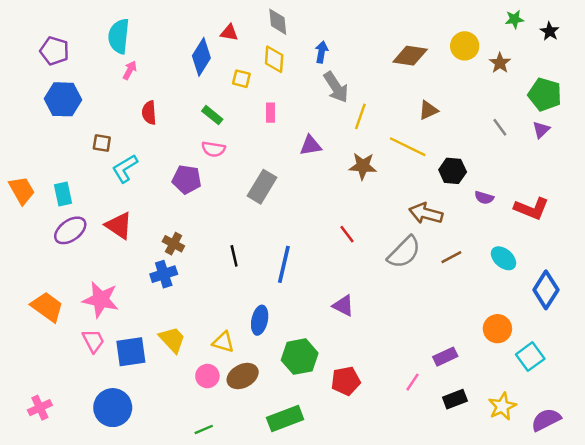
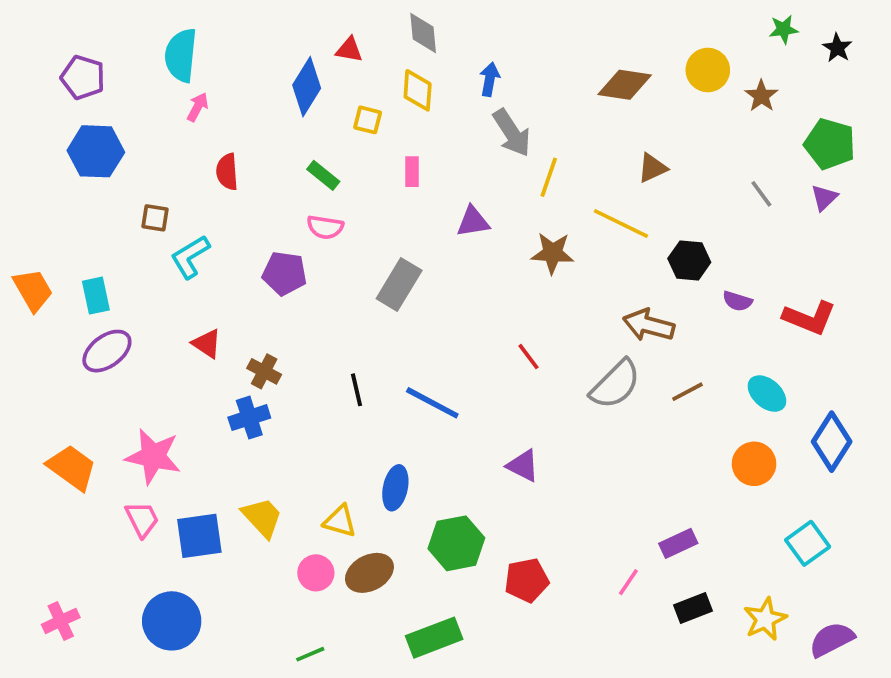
red triangle: (119, 226) -> (207, 344), moved, size x0.7
blue line: (284, 264) -> (432, 403), turned -75
orange circle: (497, 329) -> (754, 464), moved

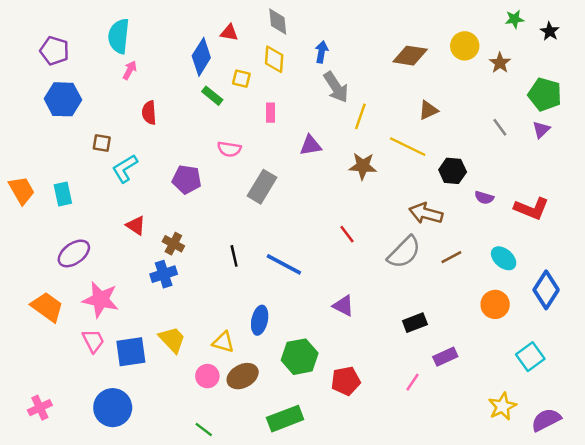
green rectangle: (323, 175) -> (212, 96), moved
pink semicircle: (325, 227) -> (229, 149), moved
purple ellipse: (107, 351) -> (74, 253), moved
black rectangle: (693, 608) -> (415, 323), moved
green line: (310, 654) -> (204, 429), turned 60

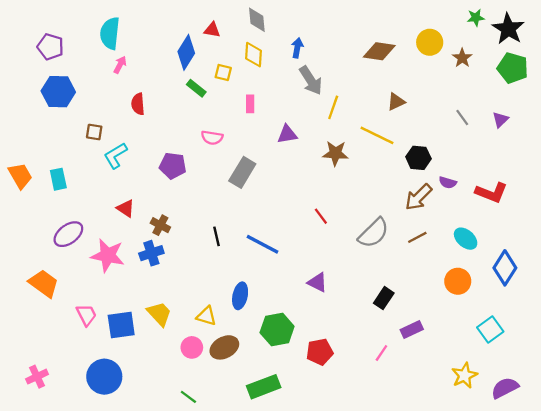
black star: (550, 31) -> (508, 29), size x1.8
green pentagon: (545, 94) -> (513, 68), moved
brown arrow: (426, 213) -> (418, 197), moved, turned -60
pink star: (101, 300) -> (108, 255), moved
black rectangle: (415, 323) -> (384, 298), turned -35

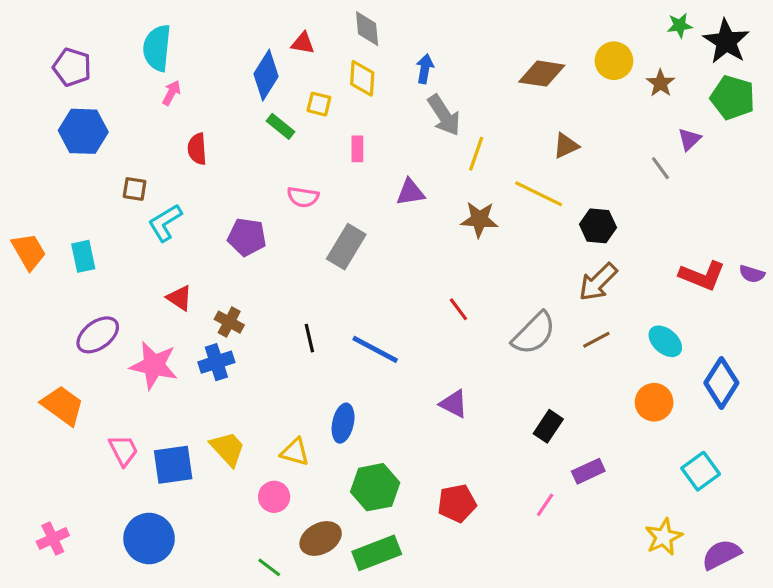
purple triangle: (500, 120) -> (689, 139), moved
purple semicircle: (448, 182) -> (752, 274), moved
green hexagon: (277, 329) -> (375, 487), moved
brown ellipse: (224, 347) -> (321, 539), moved

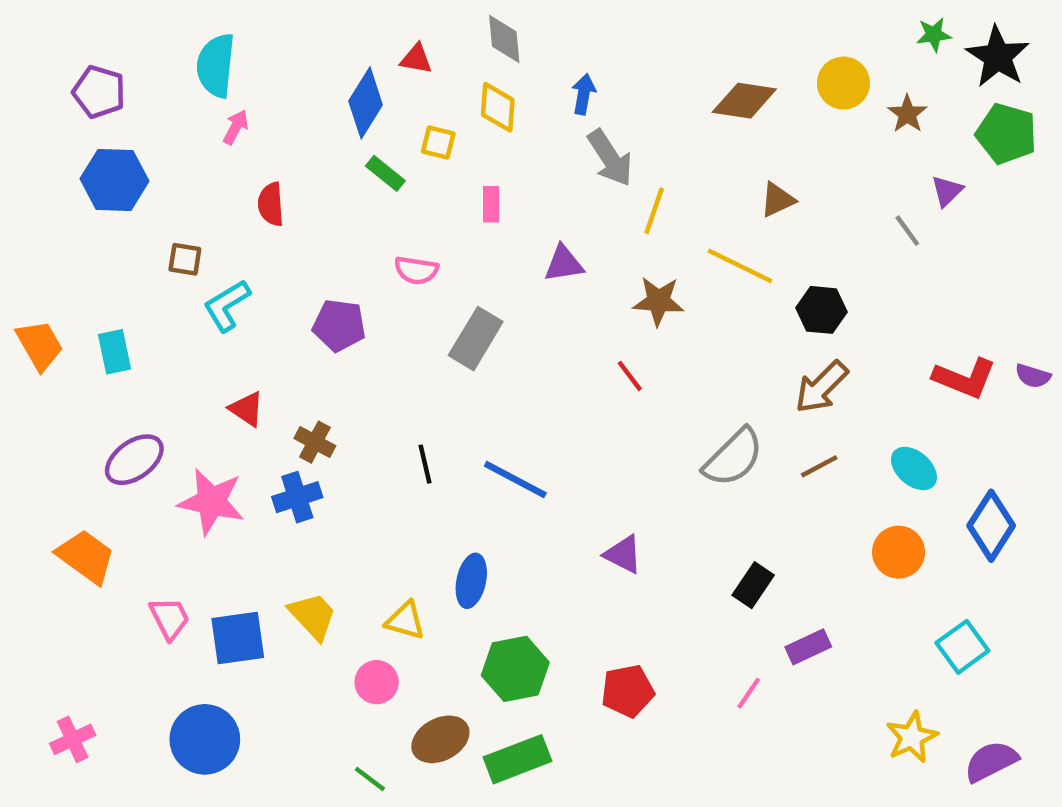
red line: (458, 309) -> (630, 376), moved

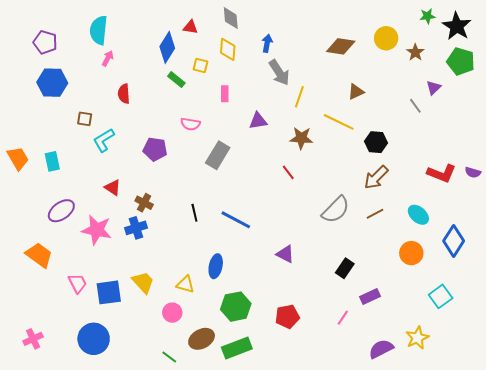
purple semicircle: (991, 761) -> (381, 349), moved

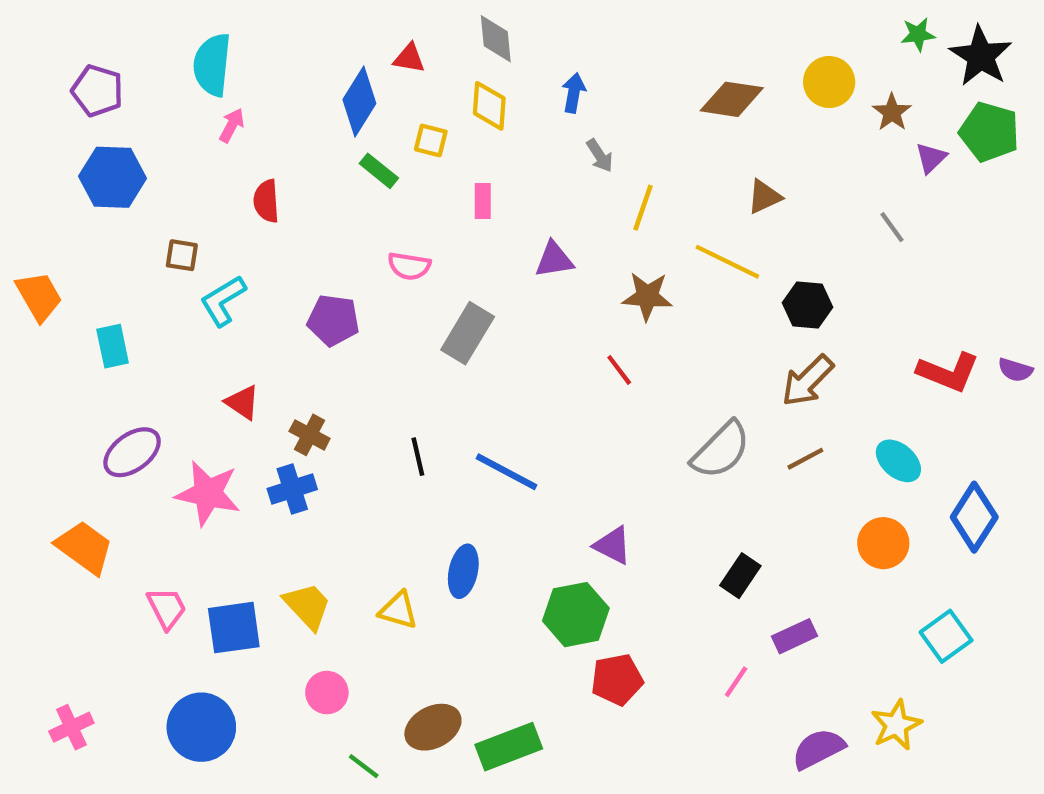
gray arrow: (279, 73) -> (600, 156), size x0.6
purple triangle: (434, 88) -> (931, 158), moved
orange trapezoid: (18, 158) -> (39, 296), moved
green hexagon: (236, 307) -> (576, 615), moved
pink circle: (172, 313) -> (327, 693), moved

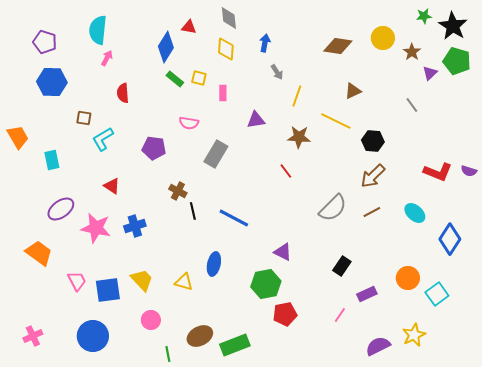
yellow square: (431, 140) -> (199, 78), moved
brown cross: (310, 435) -> (178, 191), moved
orange circle: (883, 543) -> (408, 278), moved
green line: (364, 766) -> (168, 354), turned 42

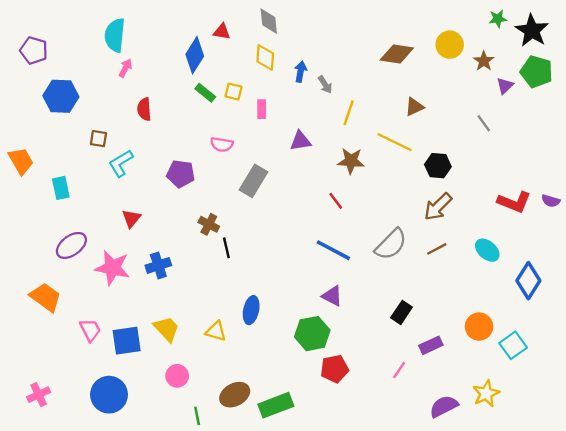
purple pentagon: (45, 42) -> (34, 50), moved
blue arrow: (265, 43) -> (300, 72), moved
red triangle: (112, 186) -> (131, 218), turned 36
blue line: (234, 218) -> (333, 250), moved

